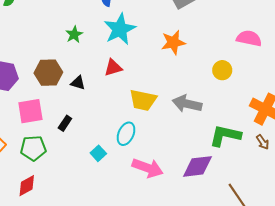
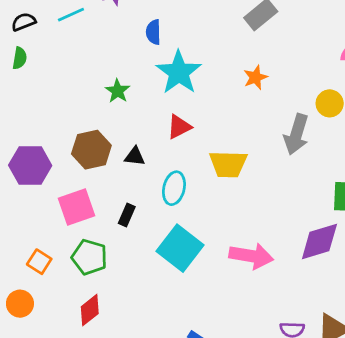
orange star: (173, 42) -> (256, 77), size x0.7
gray arrow: (187, 104) -> (296, 134), moved, turned -76
cyan ellipse: (126, 134) -> (174, 188), moved
green pentagon: (33, 148) -> (89, 257), turned 30
cyan square: (98, 153) -> (180, 248), size x2.0

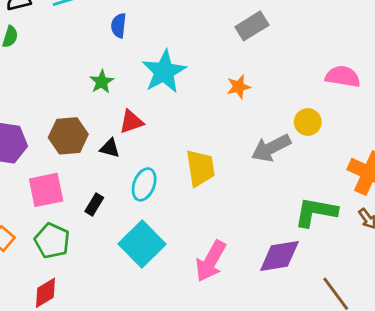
blue semicircle: (153, 32) -> (119, 26), moved
red triangle: (179, 127) -> (131, 122), moved
gray arrow: (296, 134) -> (271, 148), turned 39
yellow trapezoid: (228, 164) -> (200, 168), turned -108
pink arrow: (251, 256) -> (211, 261), turned 102

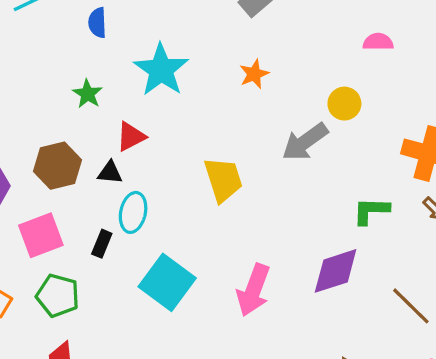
pink semicircle: (343, 76) -> (378, 42), size x0.7
cyan ellipse: (144, 184) -> (133, 212), moved
green L-shape: (316, 212) -> (371, 211), size x0.7

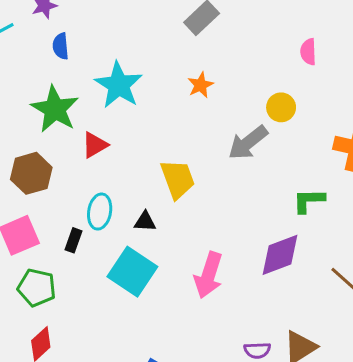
pink semicircle: (378, 42) -> (308, 52), turned -90
green star: (88, 94) -> (55, 109), size x1.8
black triangle: (110, 173) -> (145, 222), moved

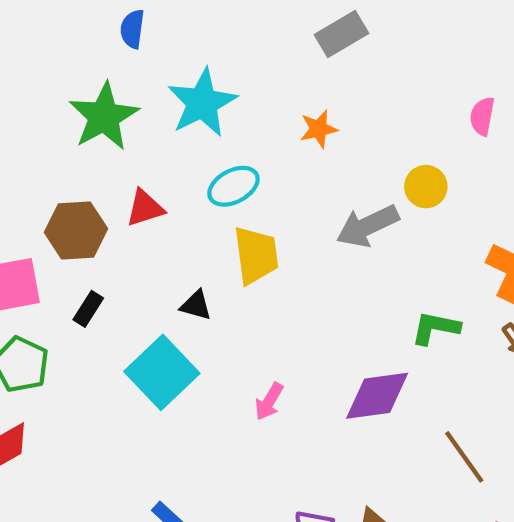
red triangle: (95, 145) -> (145, 208), moved
brown hexagon: (31, 173) -> (76, 230), moved
cyan ellipse: (100, 212) -> (233, 186), moved, turned 40
pink arrow: (209, 275) -> (269, 401), size x0.6

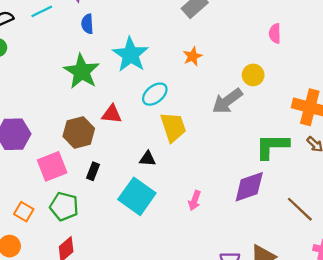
red triangle: (145, 208) -> (112, 114), turned 35
green L-shape: (435, 328) -> (272, 146), size x1.4

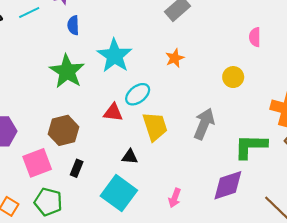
gray arrow: (227, 101) -> (204, 124), moved, turned 148
red triangle: (112, 114) -> (113, 112), moved

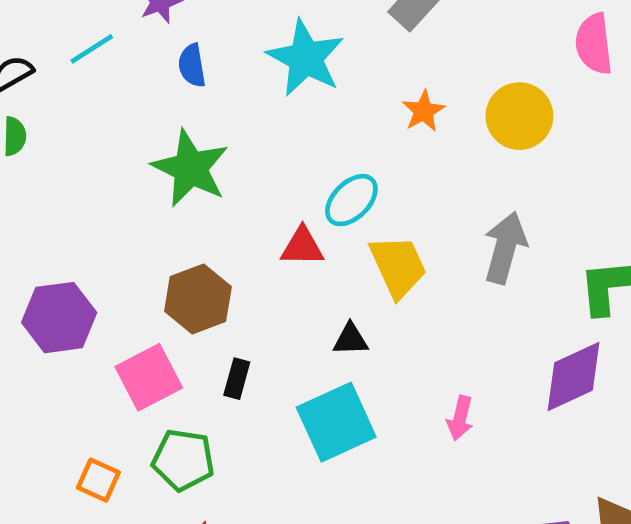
pink semicircle: (255, 37) -> (594, 44), size x1.4
cyan star: (115, 56) -> (306, 58), moved
yellow circle: (233, 77) -> (519, 116), moved, size x1.4
cyan square: (119, 193) -> (336, 422), turned 36

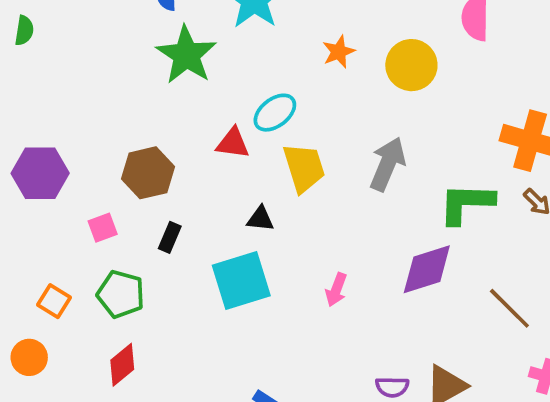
green star: (190, 168) -> (186, 55), moved
pink square: (149, 377) -> (103, 228), size x0.6

